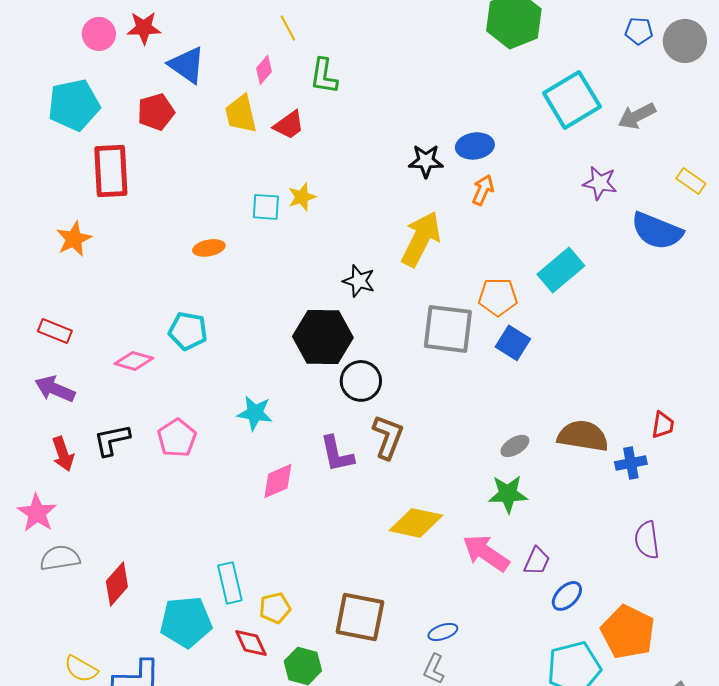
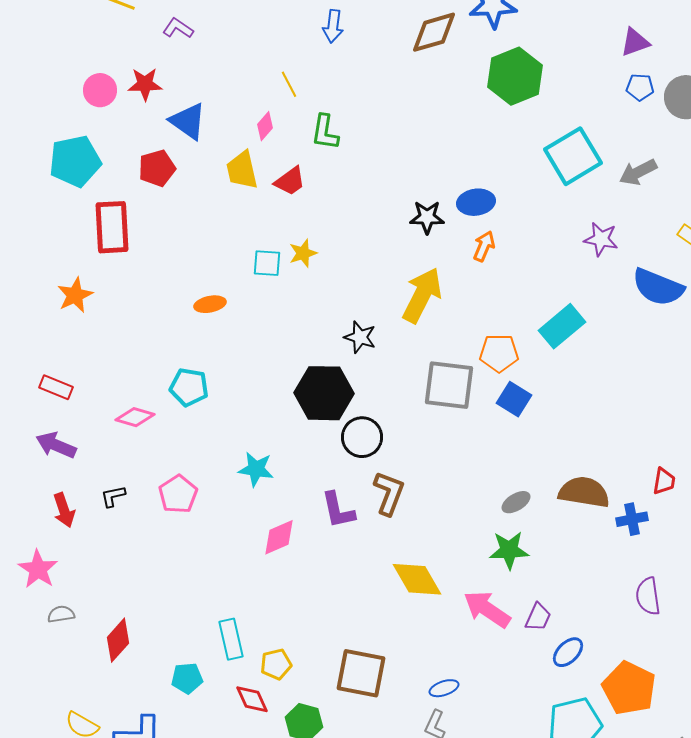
black L-shape: (112, 440) -> (113, 496), size x0.7
yellow diamond: (416, 523) -> (417, 579), turned 48
gray semicircle: (60, 558) -> (61, 614), size x0.7
cyan pentagon: (186, 622) -> (187, 678), size x0.6

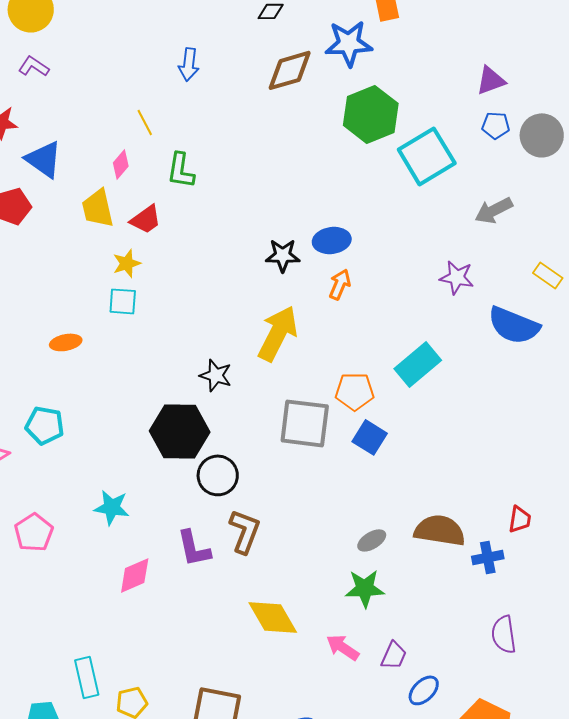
cyan square: (573, 156) -> (427, 156), moved
yellow star: (303, 253) -> (127, 263), moved
pink arrow: (487, 609) -> (343, 647), size x0.7

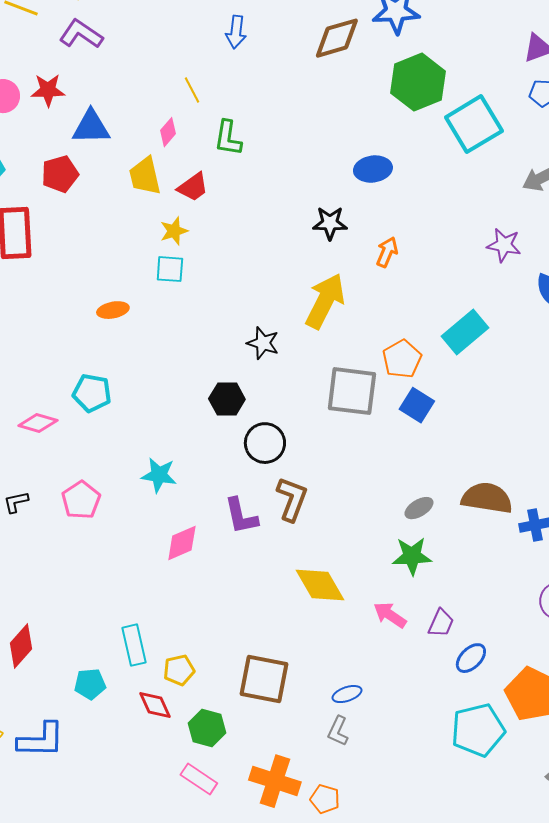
purple L-shape: (34, 66) -> (81, 34), size x1.4
blue triangle: (44, 159) -> (91, 127), turned -36
blue ellipse: (332, 240) -> (373, 169), moved
orange pentagon: (355, 391) -> (402, 359), turned -30
black hexagon: (180, 431) -> (227, 399), size x0.6

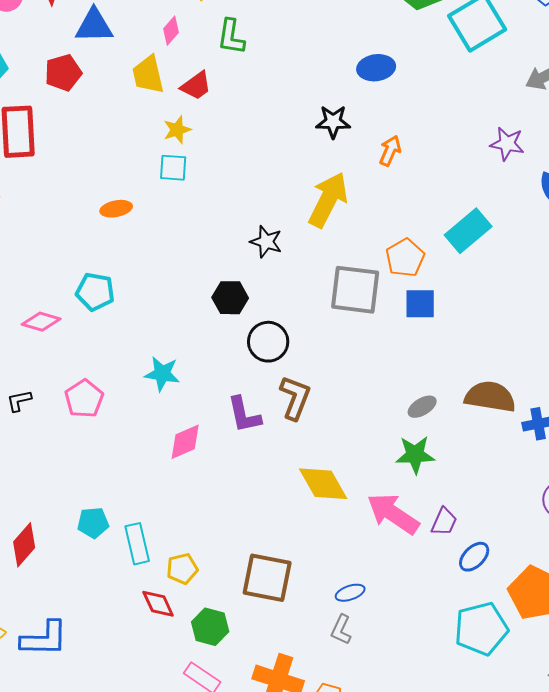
blue square: (417, 405) -> (420, 304), turned -32
pink arrow: (390, 615) -> (393, 514), size x1.6
cyan pentagon: (90, 684) -> (93, 523), moved

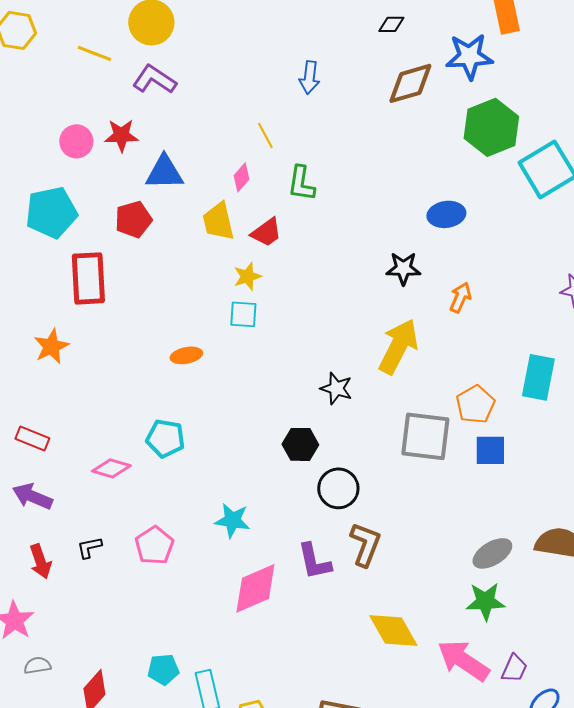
cyan rectangle: (468, 231) -> (538, 377), turned -39
gray ellipse: (422, 407) -> (492, 553), size x1.4
pink diamond: (185, 442) -> (255, 588), size x1.4

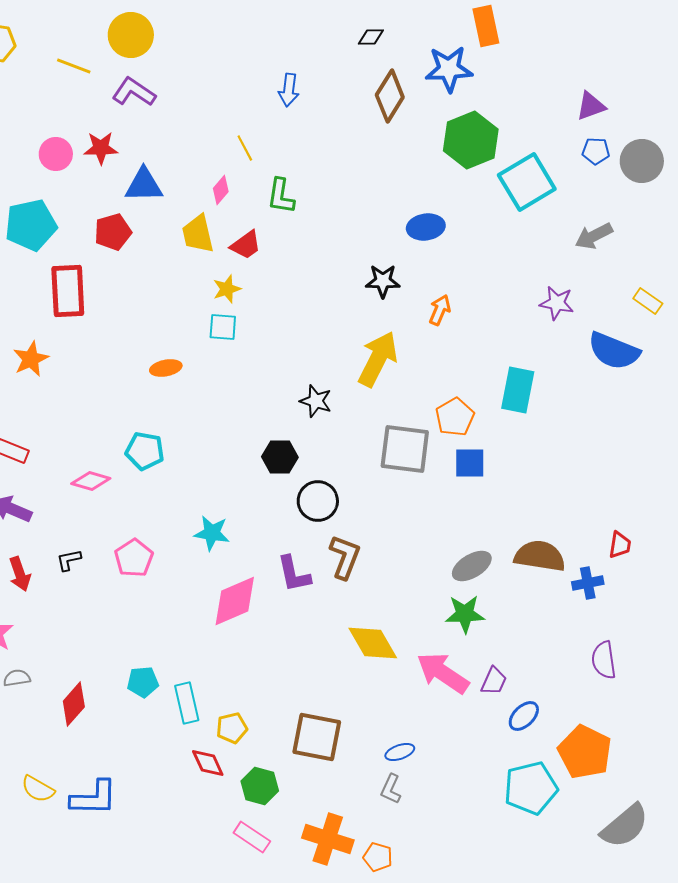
brown diamond: (410, 83) -> (390, 96), turned -42

